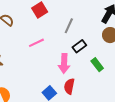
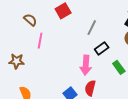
pink line: (36, 43) -> (40, 41), moved, turned -56

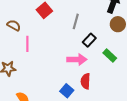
pink arrow: (86, 65) -> (77, 59), turned -84

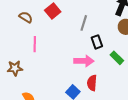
brown semicircle: (14, 25) -> (26, 17), moved
black rectangle: (89, 40) -> (97, 42), turned -64

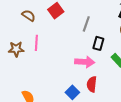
black rectangle: (97, 42) -> (98, 43), turned 32
brown star: (15, 68) -> (16, 49), moved

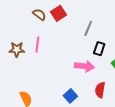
brown semicircle: (29, 16) -> (39, 15), moved
red semicircle: (92, 84) -> (100, 90), moved

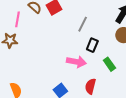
pink line: (37, 44) -> (18, 19), moved

